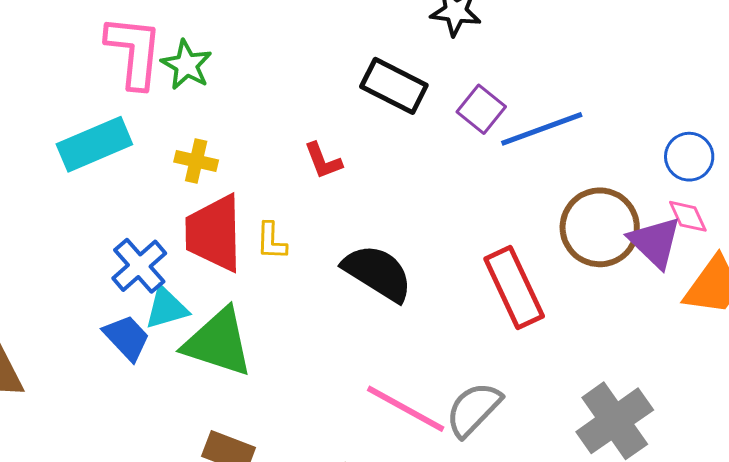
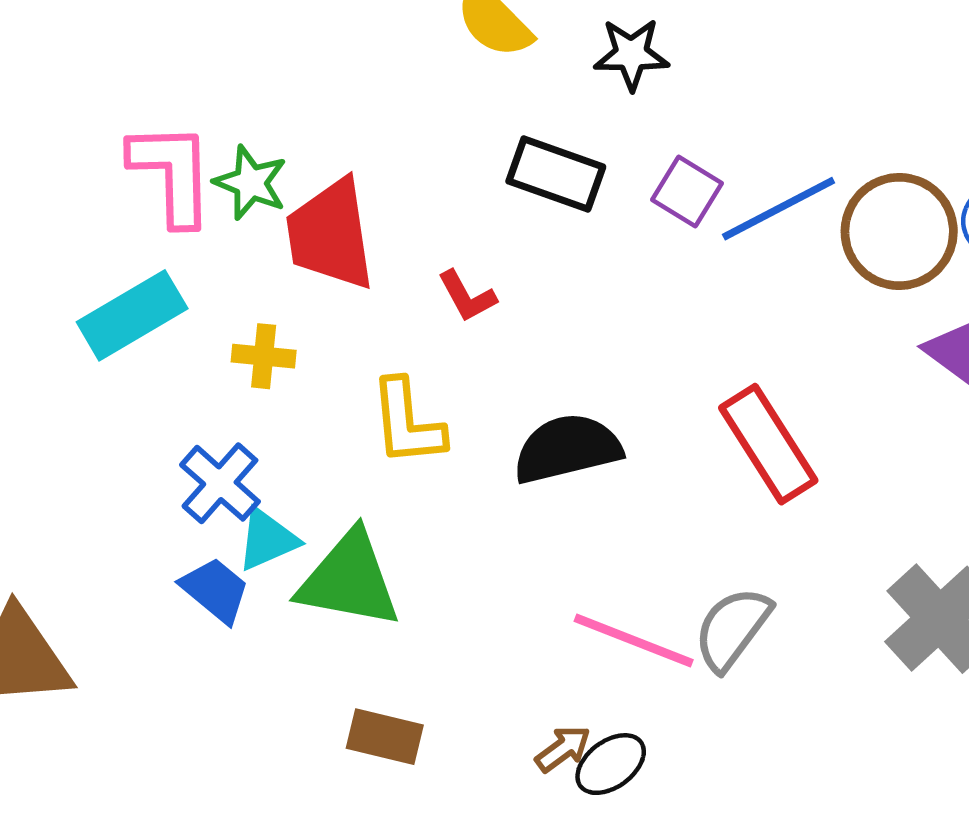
yellow cross: (196, 161) -> (264, 356), moved
brown circle: (600, 227) -> (899, 232), moved
red trapezoid: (214, 233) -> (330, 235), moved
yellow L-shape: (271, 241) -> (407, 423), size x1.6
black semicircle: (378, 273) -> (567, 449), turned -38

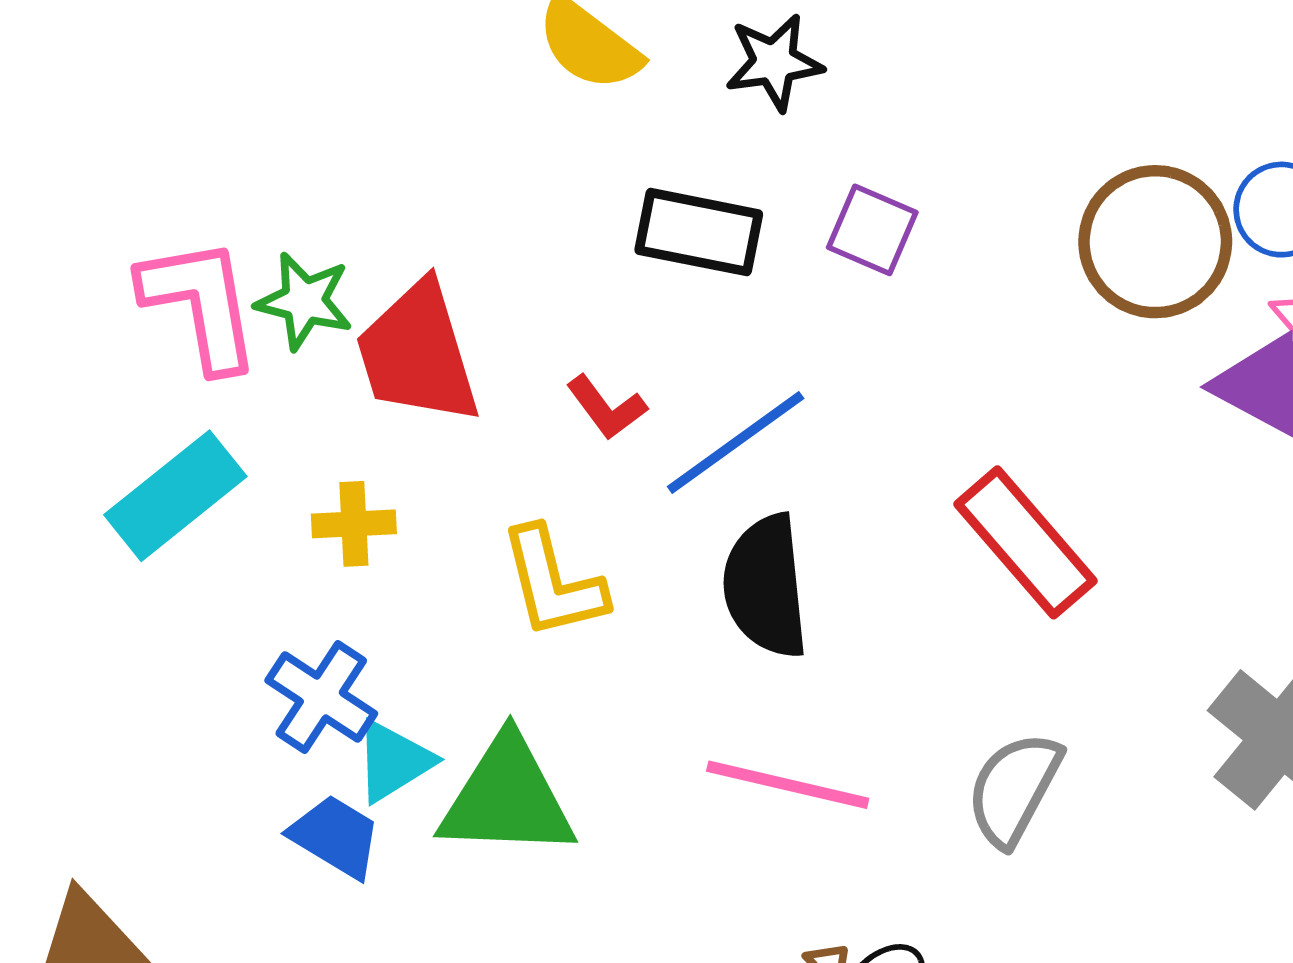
blue line: (779, 209) -> (736, 443), moved
black semicircle: (567, 449) -> (766, 586), turned -74
pink line: (634, 640) -> (788, 785), moved

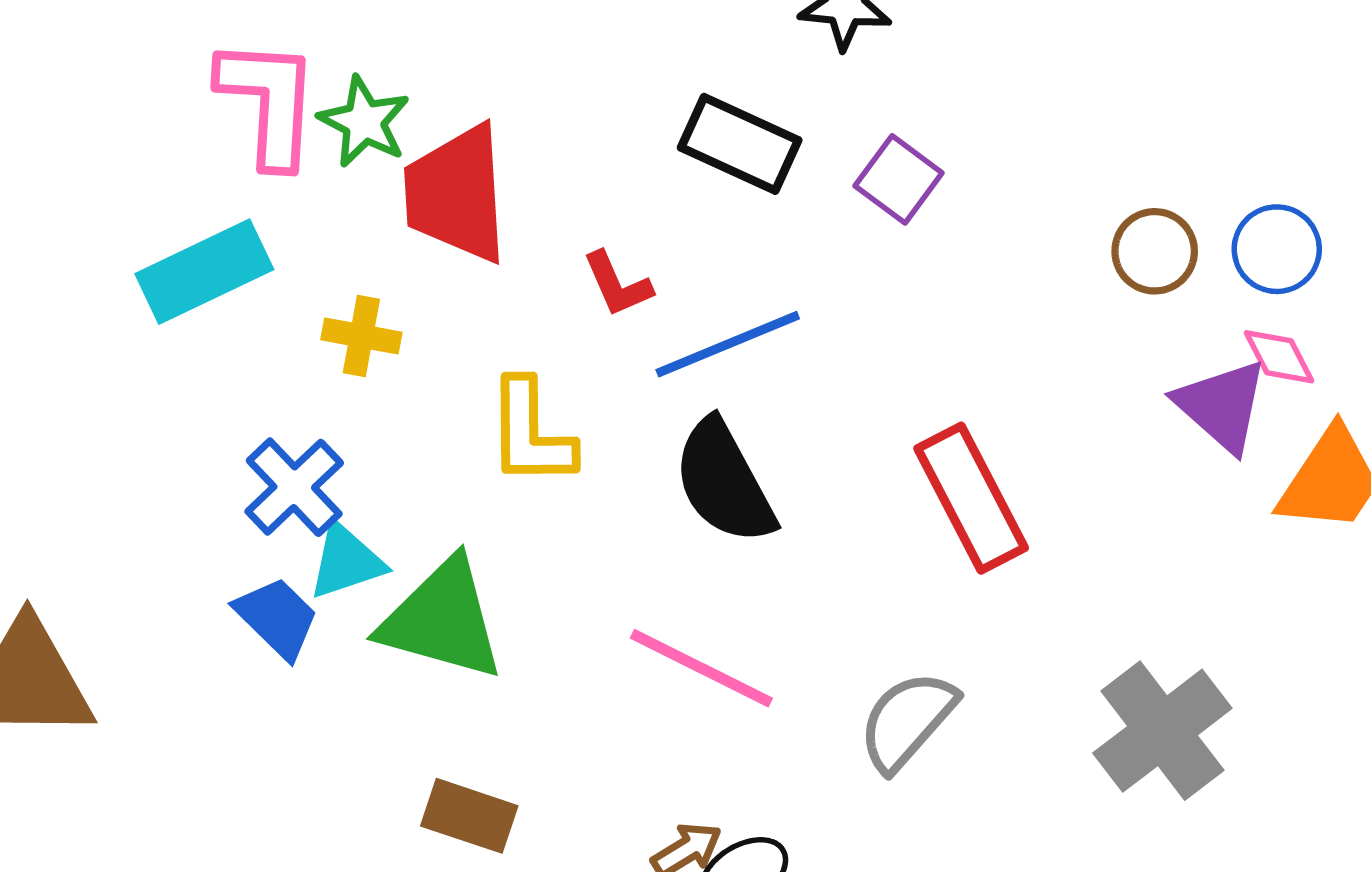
brown circle: (1155, 242) -> (1155, 251), size x0.6
black semicircle: (766, 586) -> (724, 482), turned -36

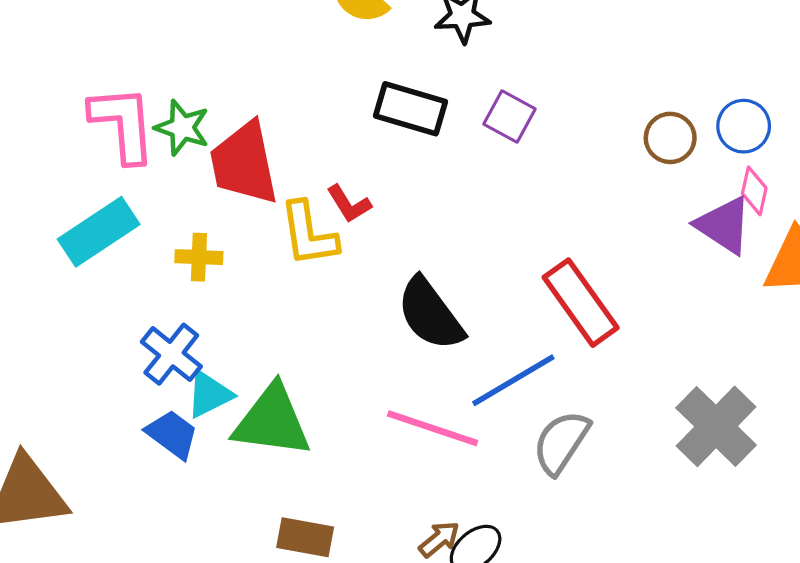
blue line: (728, 344) -> (513, 380), moved
pink diamond: (1279, 357) -> (754, 191), turned 48
yellow L-shape: (531, 433) -> (309, 234), moved

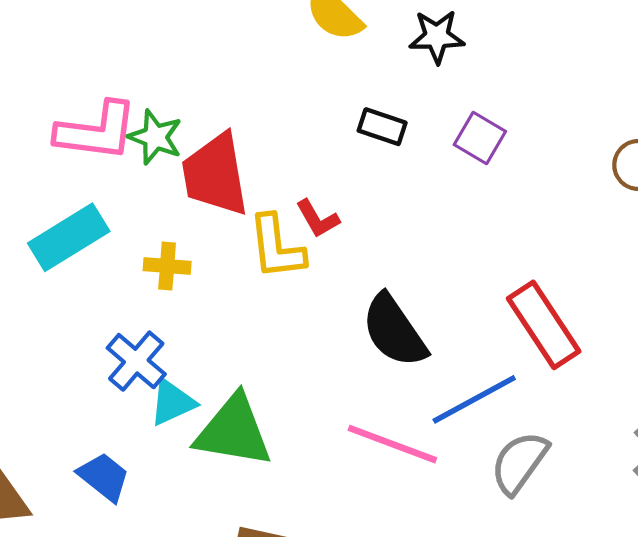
black rectangle: (411, 109) -> (382, 127), size x0.7
pink L-shape: (123, 124) -> (97, 131), turned 100
blue trapezoid: (172, 434) -> (104, 477), moved

